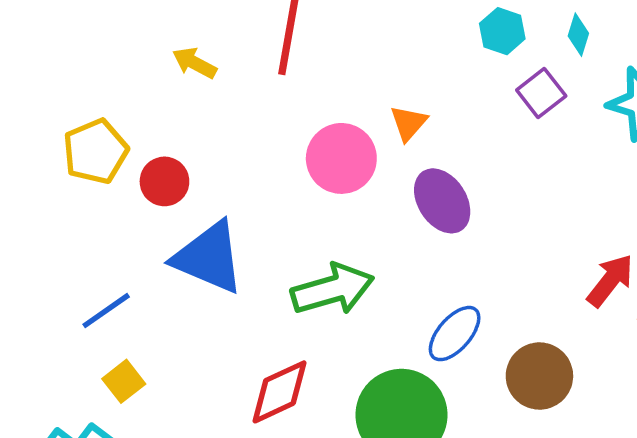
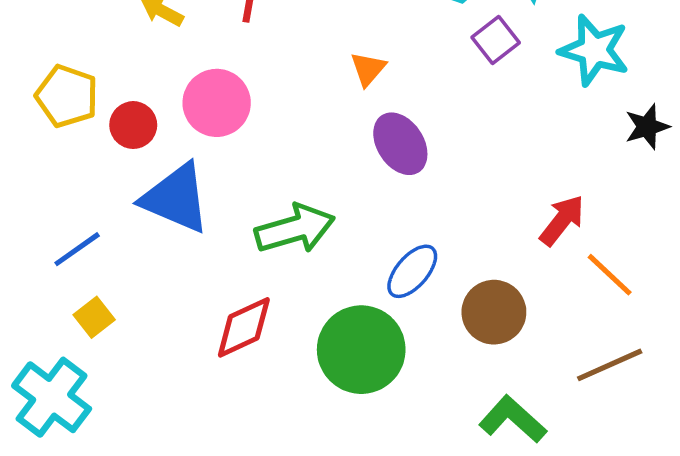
yellow pentagon: (96, 151) -> (67, 96), turned -30
pink circle: (341, 158) -> (217, 103), moved

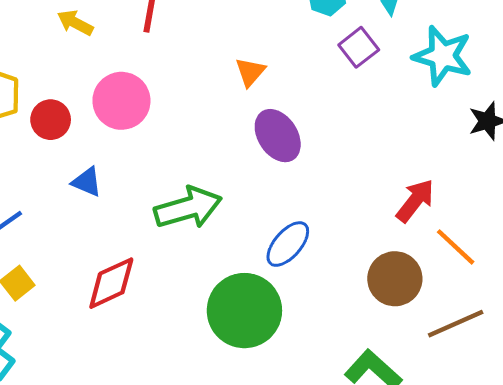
blue triangle: (176, 198) -> (87, 182), size x0.5
brown circle: (494, 312) -> (395, 279), moved
red diamond: (244, 327) -> (111, 283), moved

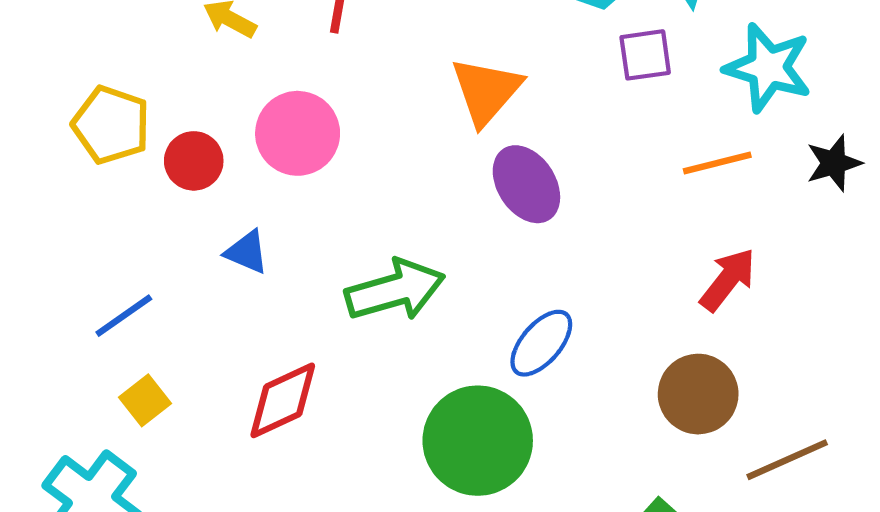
purple square: (359, 47) -> (645, 55), turned 30
orange triangle: (250, 72) -> (486, 91), size x1.6
orange line: (456, 247) -> (717, 163), moved, turned -57

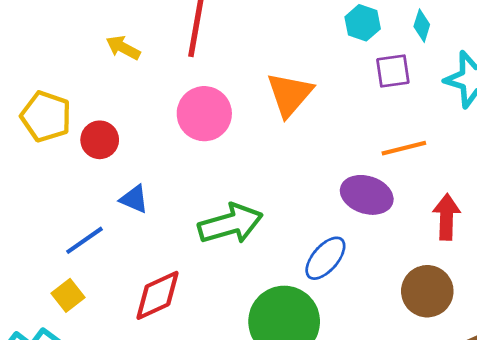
pink circle: (298, 133) -> (204, 114), moved
orange line: (717, 163) -> (404, 148), moved
purple ellipse: (526, 184) -> (367, 195), moved, turned -39
red arrow: (728, 280) -> (447, 217), turned -36
blue line: (124, 316) -> (85, 240), moved

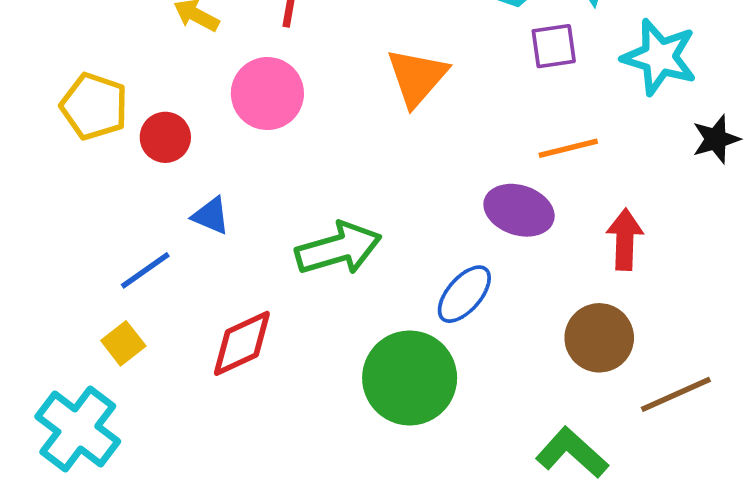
pink circle: (204, 114) -> (267, 94), moved

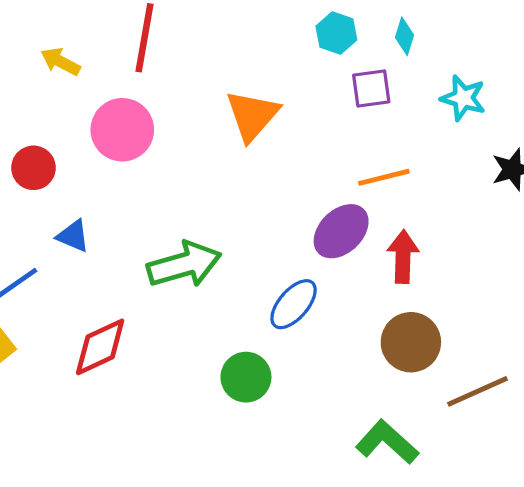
cyan star: (659, 57) -> (463, 98), size x0.7
purple ellipse: (519, 210) -> (341, 231), turned -62
red arrow: (625, 239) -> (403, 257), moved
green circle: (410, 378) -> (246, 377), size x0.6

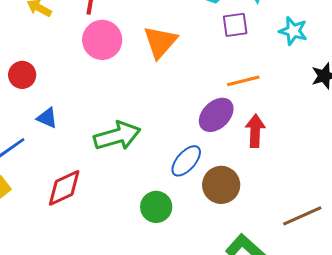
pink circle: (122, 130) -> (102, 40), moved
brown circle: (411, 342) -> (221, 185), moved

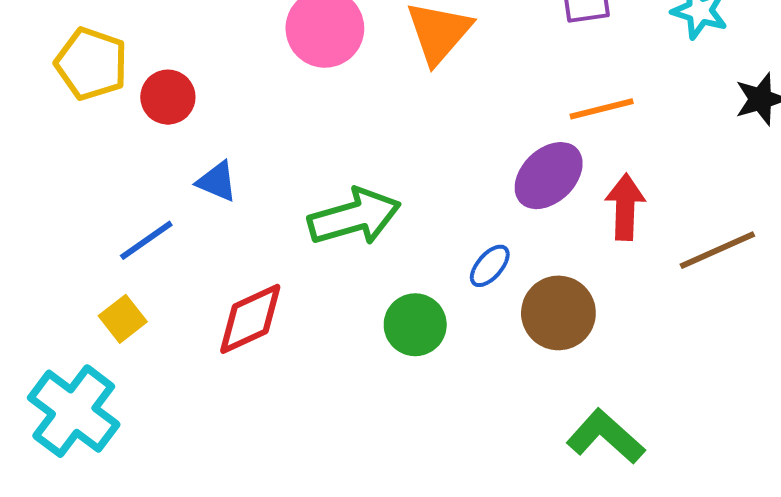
blue ellipse: (186, 161) -> (490, 266), size x0.7
green circle: (156, 207) -> (415, 325), moved
brown line: (302, 216) -> (717, 250), moved

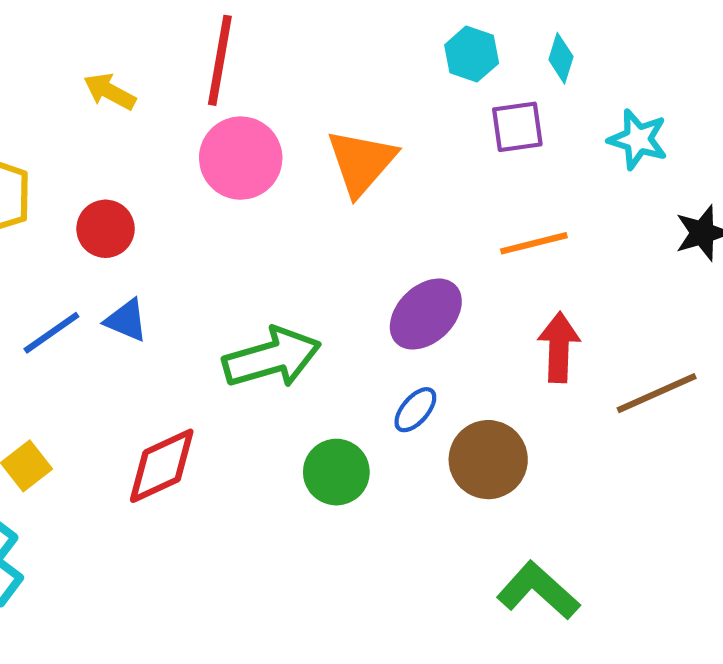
red circle: (168, 97) -> (106, 229), moved
purple ellipse: (549, 176) -> (426, 314), moved
blue line: (146, 240) -> (51, 333), moved

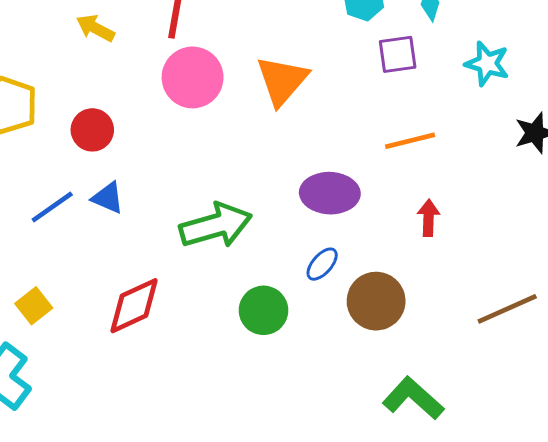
purple ellipse: (426, 314) -> (330, 193), turned 46
red arrow: (559, 347) -> (429, 218), size x0.7
brown line: (657, 393) -> (507, 309), moved

